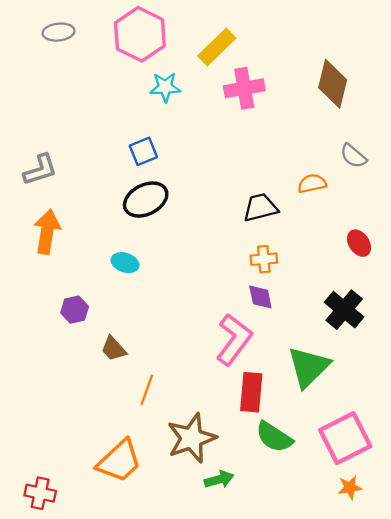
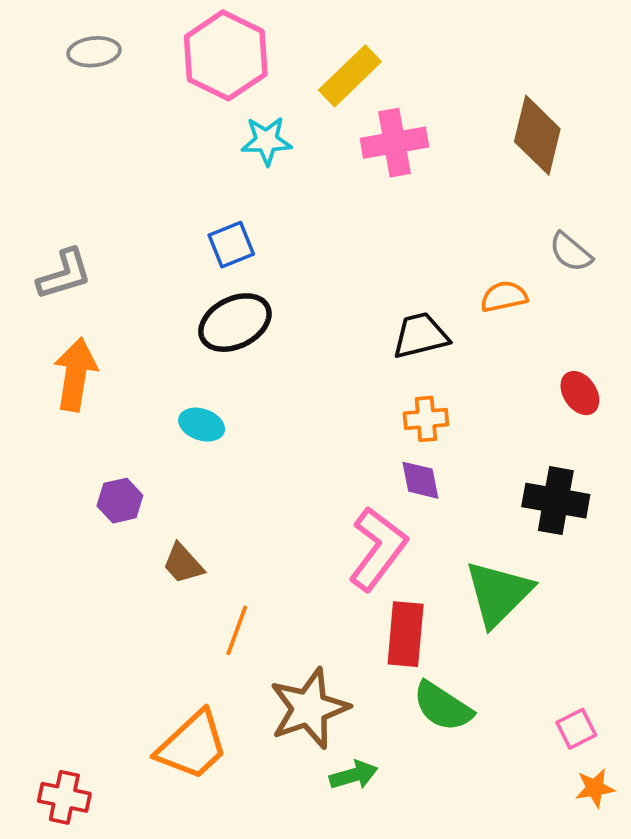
black cross: (344, 310) -> (556, 501), turned -30
pink square: (345, 438) -> (576, 729), moved, size x0.5
orange star: (350, 487) -> (595, 788), moved

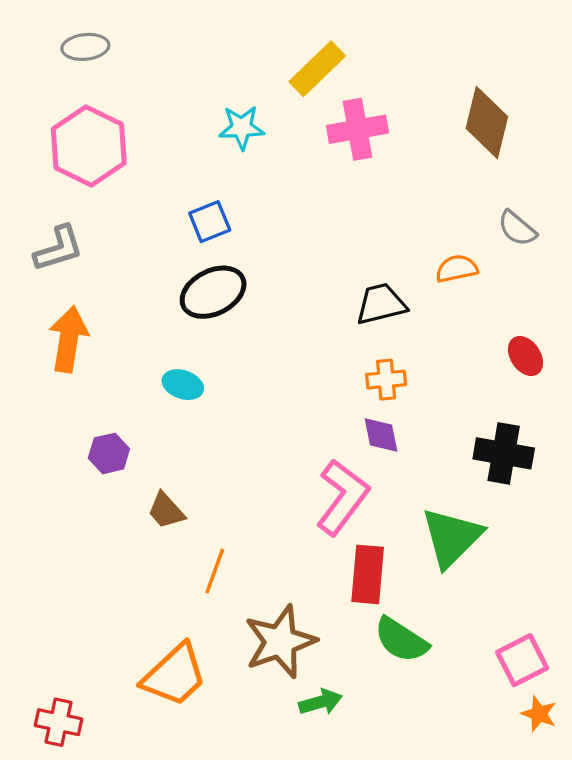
pink hexagon: (226, 55) -> (89, 146), moved
pink square: (576, 729) -> (522, 660), size x1.4
orange star: (595, 788) -> (539, 714), turned 30

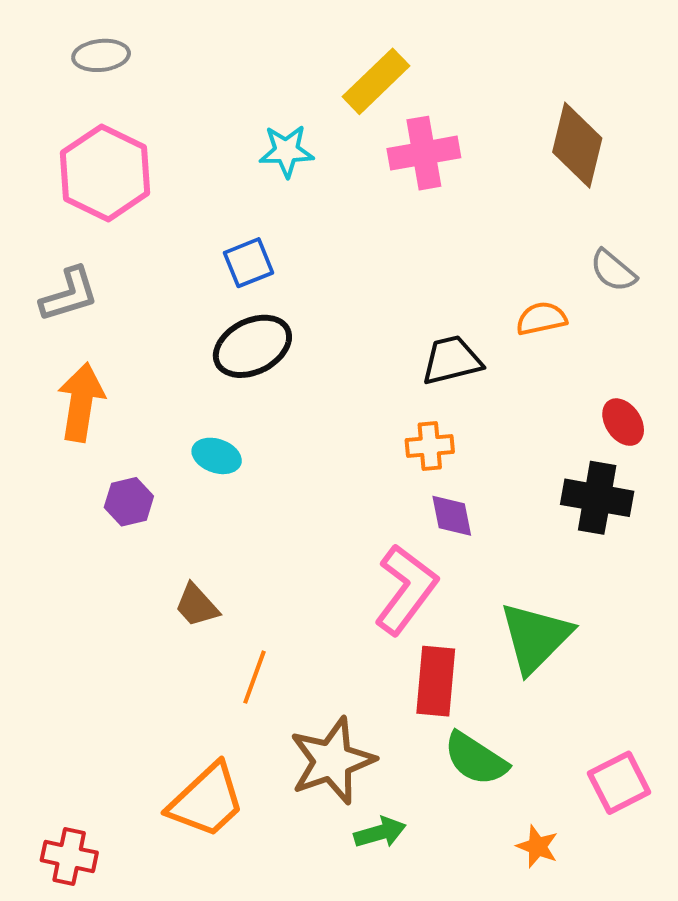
orange cross: (386, 380) -> (430, 446), moved
purple hexagon: (109, 453) -> (129, 502), moved
black cross: (504, 453) -> (597, 498), moved
orange star: (539, 714) -> (537, 846), moved

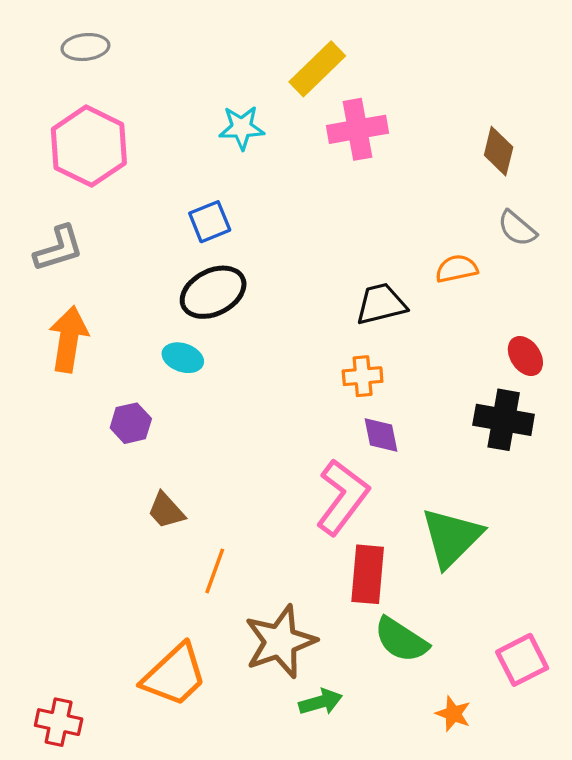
brown diamond: (577, 145) -> (499, 151), moved, size x0.7
cyan ellipse: (217, 456) -> (183, 358), moved
purple hexagon: (129, 502) -> (131, 423), moved

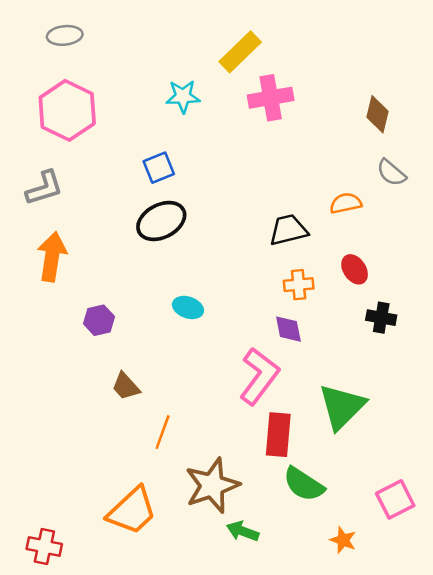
red ellipse: (525, 356) -> (355, 269), moved
cyan ellipse: (183, 358) -> (188, 307), moved
orange cross: (363, 376) -> (299, 285), moved
black cross: (504, 420) -> (381, 318), size x0.7
green arrow: (321, 702) -> (243, 531), turned -144

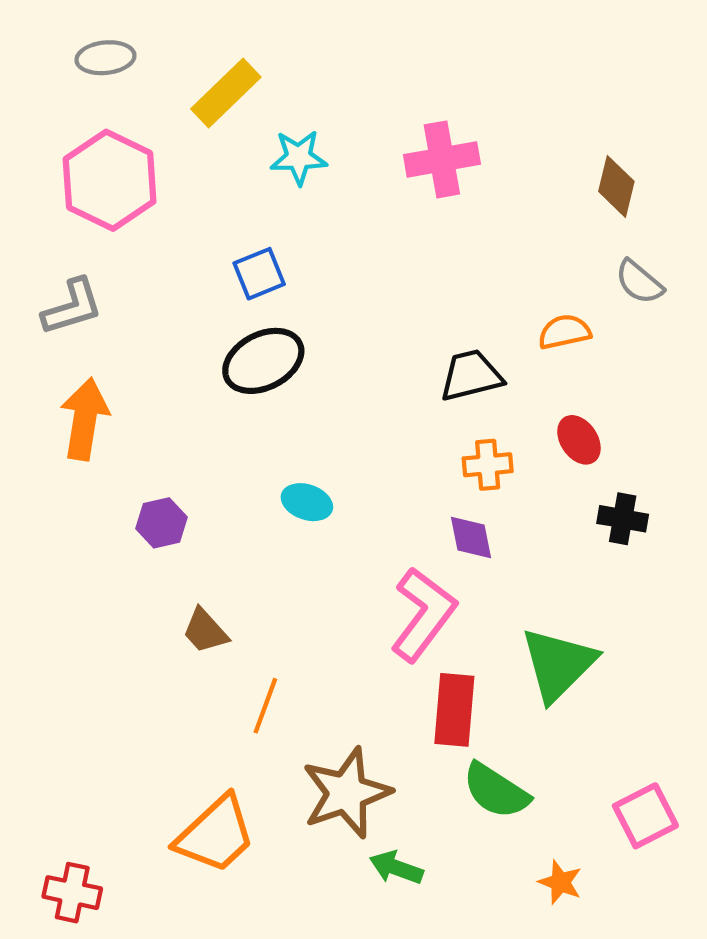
yellow rectangle: (240, 52) -> (226, 93), moved

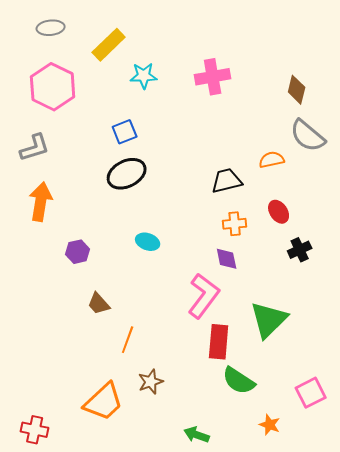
gray semicircle: (639, 282) -> (308, 136), size x1.5
black cross: (623, 519) -> (300, 250), turned -35
brown star: (346, 793) -> (151, 382), moved, size x0.6
green arrow: (396, 868) -> (197, 435), moved

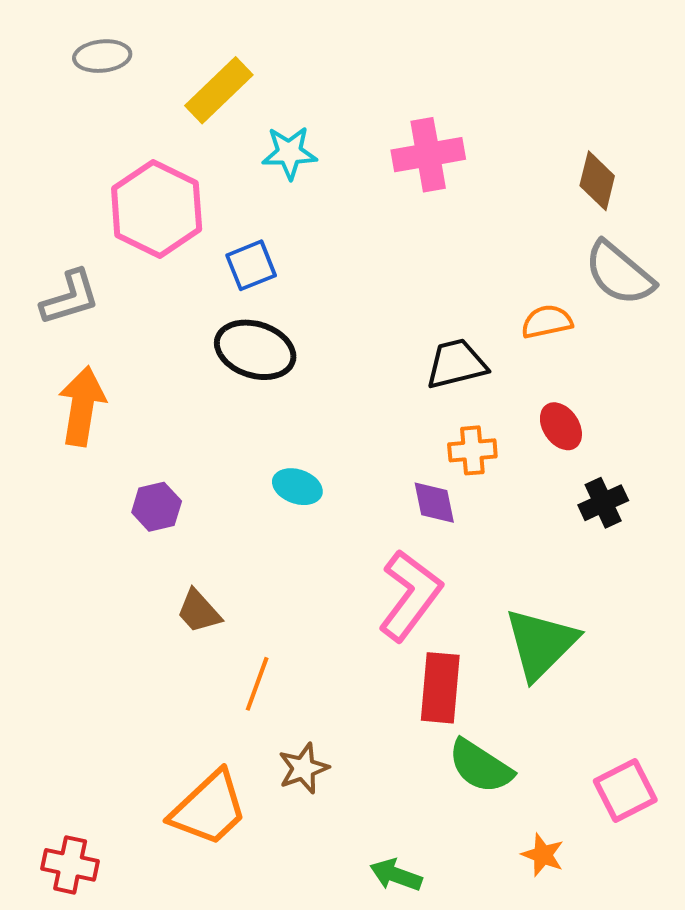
pink hexagon: (53, 87) -> (157, 209), moved
black ellipse: (127, 174) -> (255, 350), turned 45
purple diamond: (227, 259) -> (434, 503), moved

